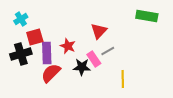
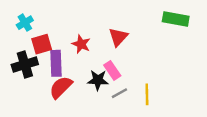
red star: (68, 46) -> (81, 44), moved
gray line: (108, 51) -> (119, 93), moved

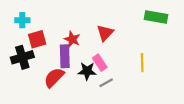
cyan cross: (25, 23) -> (22, 20), turned 32
purple rectangle: (56, 63) -> (65, 56), moved
yellow line: (147, 94) -> (142, 63), moved

